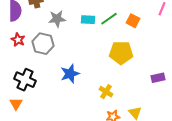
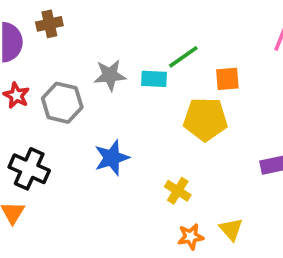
gray star: (57, 19) -> (110, 75), moved
cyan rectangle: (88, 20) -> (154, 79), moved
orange square: (133, 21) -> (227, 79), moved, turned -32

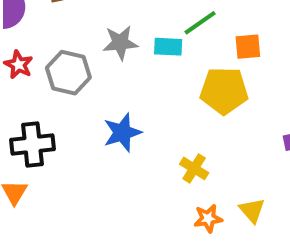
black cross: (29, 169) -> (32, 144), turned -30

